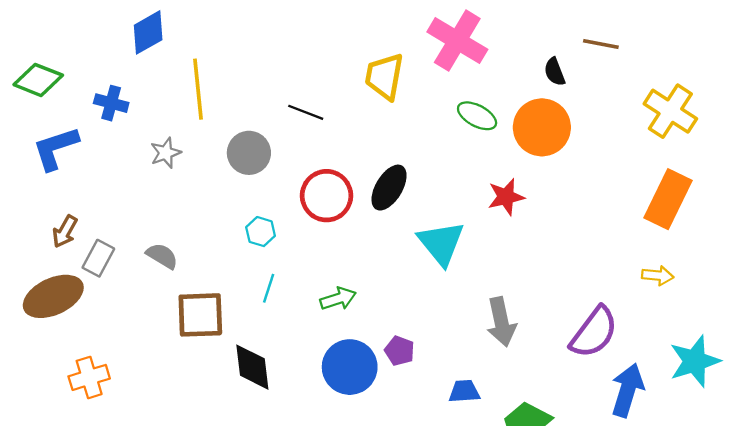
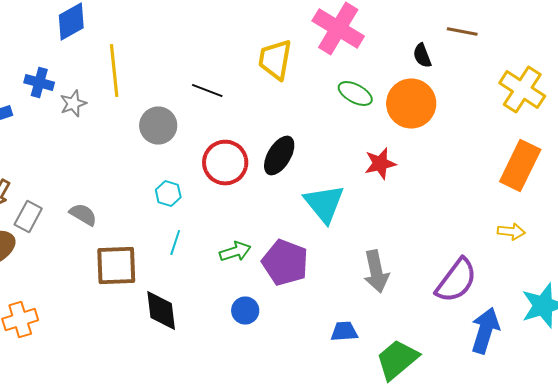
gray star: (166, 153) -> (73, 104), moved
purple pentagon: (399, 351) -> (285, 262), moved, size x1.8
blue circle: (350, 367) -> (245, 310), size x0.6

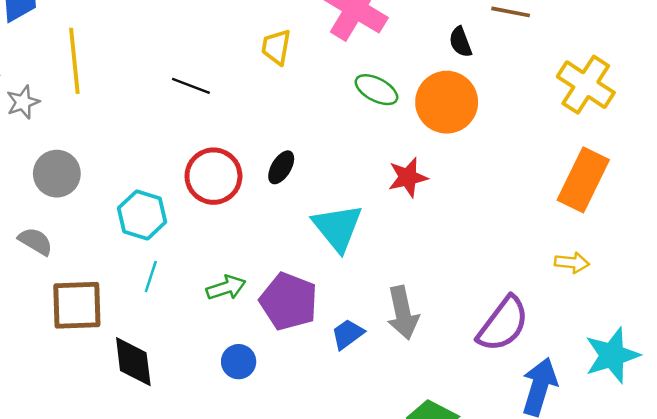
yellow trapezoid: (275, 60) -> (276, 47), size x0.7
gray circle: (158, 126) -> (57, 174), moved
black ellipse: (279, 156) -> (281, 167), size x0.7
cyan hexagon: (168, 194) -> (142, 215), size x1.5
blue trapezoid: (344, 332) -> (348, 334), moved, turned -32

